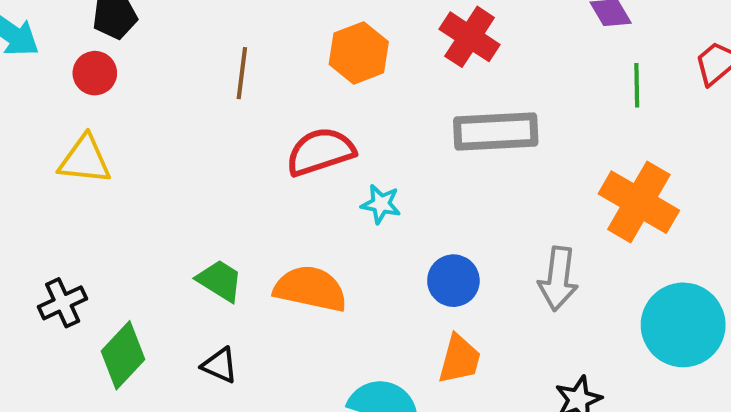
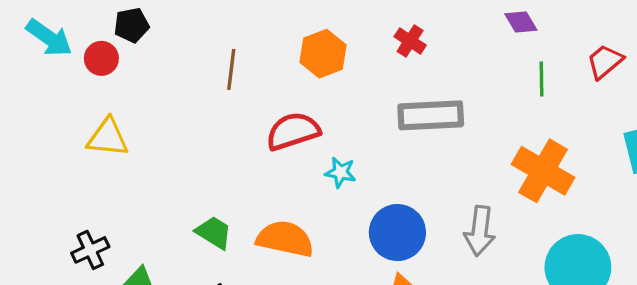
red cross: (470, 37) -> (410, 41), size x0.7
red circle: (95, 73) -> (101, 58), moved
blue circle: (453, 281) -> (397, 233), size x1.4

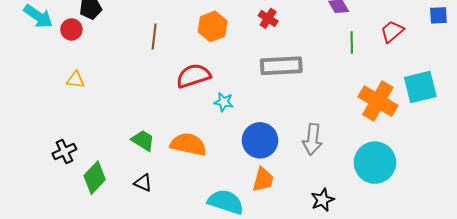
yellow triangle: (108, 138) -> (75, 80), size x0.7
orange cross: (543, 171) -> (378, 101), moved

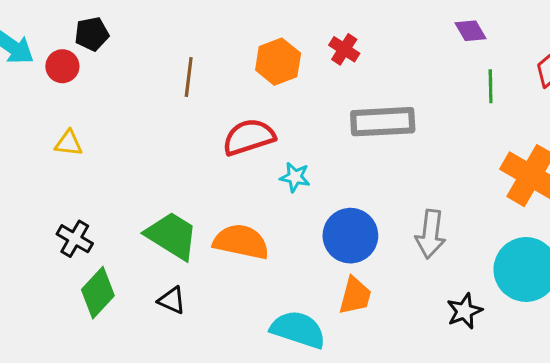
red cross: (268, 18) -> (344, 49), moved
green trapezoid: (143, 140) -> (172, 236), size x1.5
black cross: (64, 151) -> (75, 239), moved, turned -35
black star: (323, 200) -> (464, 311), moved

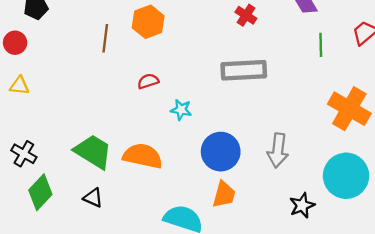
red cross: (344, 49) -> (246, 15), moved
orange hexagon: (278, 62) -> (148, 22), moved
red circle: (62, 66) -> (15, 43), moved
red semicircle: (249, 137) -> (148, 81), size x0.6

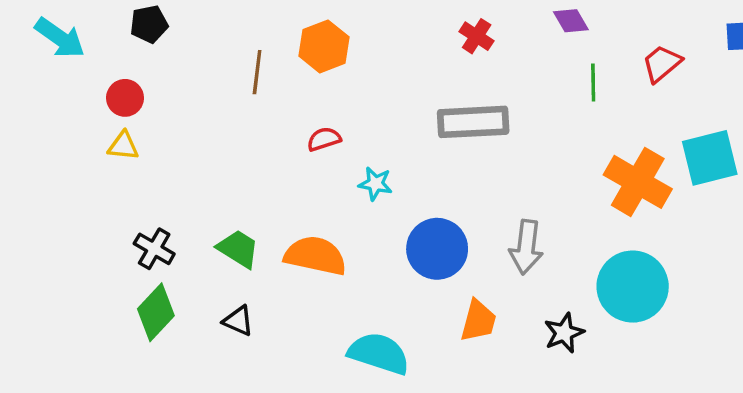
red circle: (15, 43) -> (125, 98), moved
green trapezoid: (93, 152) -> (238, 249), size x0.7
black cross: (24, 154) -> (154, 249), moved
orange trapezoid: (224, 194) -> (478, 321), moved

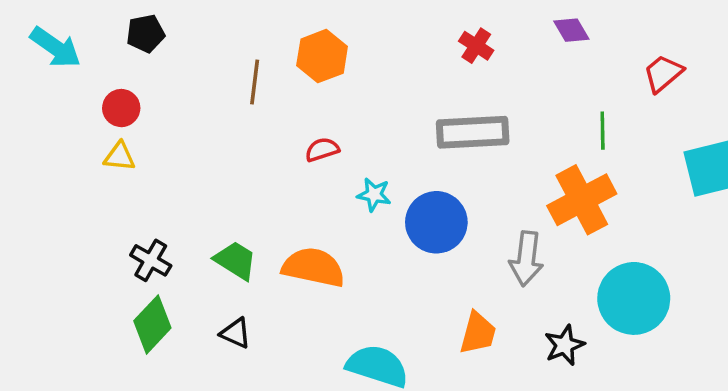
green line: (593, 82) -> (603, 131), moved
orange cross: (638, 182) -> (582, 200), moved, turned 32
blue circle: (437, 249) -> (436, 222), moved

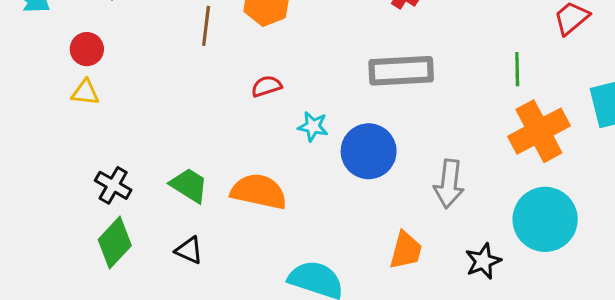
orange cross: (582, 200) -> (539, 131), moved

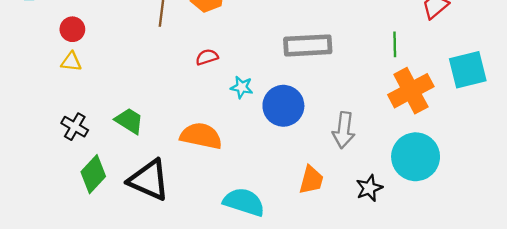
black cross: (113, 185) -> (75, 127), moved
green trapezoid: (189, 185) -> (129, 121), moved
black triangle: (189, 250) -> (149, 180), size x2.0

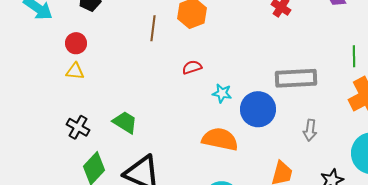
gray rectangle: (308, 45) -> (296, 78), moved
gray arrow: (344, 130) -> (310, 130), size x0.7
orange semicircle: (201, 136) -> (220, 139), moved

